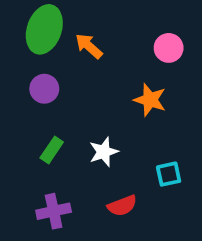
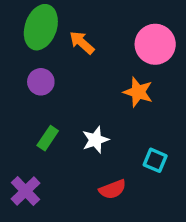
pink circle: (169, 48) -> (155, 44), size x1.5
cyan square: (169, 174) -> (155, 160), turned 35
purple cross: (54, 211) -> (25, 191), moved, turned -32

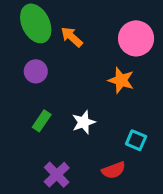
green ellipse: (41, 27) -> (36, 23), turned -45
red semicircle: (113, 189) -> (114, 170), moved
purple cross: (25, 191) -> (57, 175), moved

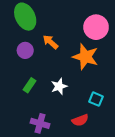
orange arrow: (72, 37) -> (51, 42), moved
orange star: (121, 80) -> (85, 57), size x1.4
purple cross: (57, 175) -> (40, 123), turned -30

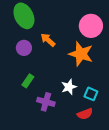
white star: (59, 86) -> (69, 87), moved
red semicircle: (80, 120) -> (85, 114), moved
purple cross: (40, 123) -> (46, 102), moved

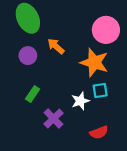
cyan square: (91, 94) -> (100, 91), moved, turned -32
purple cross: (46, 102) -> (54, 118), turned 30

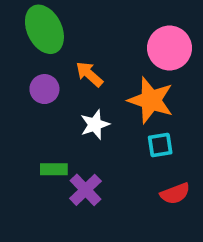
green rectangle: (33, 94) -> (54, 169), moved, turned 56
white star: (80, 101) -> (95, 125), moved
red semicircle: (99, 132) -> (175, 194), moved

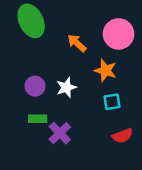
orange arrow: (89, 74) -> (77, 43), moved
purple circle: (44, 89) -> (35, 86), moved
orange star: (151, 100) -> (105, 70), size x0.7

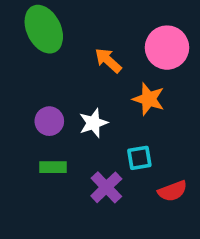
cyan square: (112, 102) -> (139, 158), moved
purple cross: (60, 133) -> (106, 187), moved

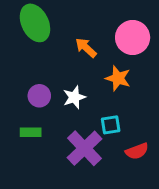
green rectangle: (53, 167) -> (31, 132), moved
purple cross: (106, 187) -> (84, 148), size x1.4

